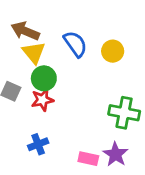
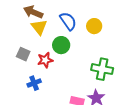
green circle: (44, 78) -> (61, 45), moved
blue cross: (38, 144) -> (34, 83), moved

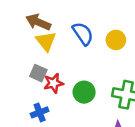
green circle: (61, 45) -> (84, 92), moved
gray square: (23, 54) -> (38, 73), moved

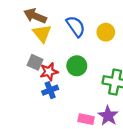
green circle: (84, 92) -> (77, 66), moved
blue cross: (40, 112) -> (50, 90), moved

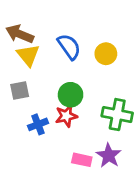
gray square: (35, 62) -> (20, 90), turned -35
red star: (49, 72) -> (66, 116), moved

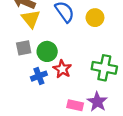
green circle: (71, 95) -> (47, 51), moved
red star: (66, 116) -> (62, 69), turned -30

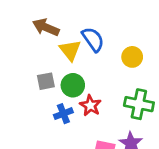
yellow circle: (95, 18) -> (132, 57), moved
yellow triangle: (31, 19) -> (70, 50), moved

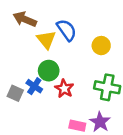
gray square: (46, 81) -> (15, 93), moved, turned 35
blue cross: (63, 114) -> (34, 86), moved, turned -35

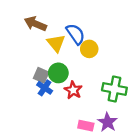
yellow circle: (101, 46) -> (89, 49), moved
gray square: (15, 93) -> (41, 75), moved

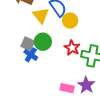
red star: (73, 90) -> (72, 48), moved

